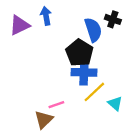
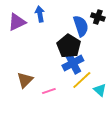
blue cross: (84, 72) -> (73, 63), turned -30
brown triangle: (44, 120) -> (25, 80), moved

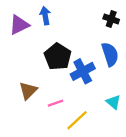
blue semicircle: (81, 26) -> (110, 54), moved
black pentagon: (69, 46) -> (58, 57), moved
yellow line: (82, 80) -> (77, 120), moved

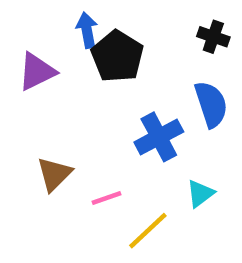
purple triangle: (19, 25) -> (37, 72), moved
black pentagon: (58, 57) -> (117, 56), moved
cyan triangle: (113, 102) -> (200, 194), moved, turned 42

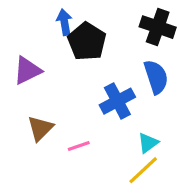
black cross: (213, 37) -> (158, 27), size x1.5
purple triangle: (37, 72) -> (27, 70), moved
yellow line: (148, 231) -> (143, 170), moved

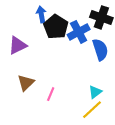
blue cross: (117, 101) -> (79, 32), moved
pink line: (79, 146) -> (51, 94), turned -48

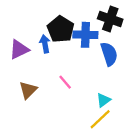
blue arrow: (41, 14) -> (45, 44), moved
blue cross: (79, 32) -> (85, 35), turned 30
pink line: (51, 94) -> (65, 82), moved, turned -64

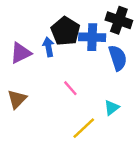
brown triangle: (28, 90) -> (17, 99), moved
yellow line: (100, 119) -> (84, 128), moved

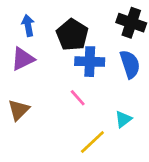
blue cross: (92, 37) -> (90, 62), moved
blue arrow: (49, 47) -> (28, 25), moved

